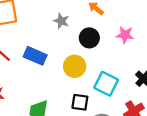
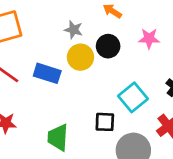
yellow circle: (75, 66) -> (80, 57), moved
cyan square: (106, 84) -> (133, 97), turned 30

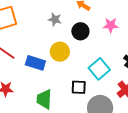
yellow circle: (80, 57) -> (60, 52), moved
blue rectangle: (47, 73) -> (35, 63), moved

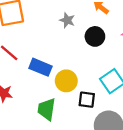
yellow circle: (60, 52) -> (66, 81), moved

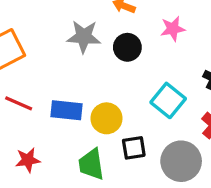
gray star: (67, 20) -> (84, 37), size x1.5
black square: (87, 100) -> (134, 148), moved

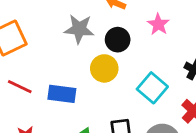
pink star: (173, 29) -> (158, 24), turned -30
yellow circle: (107, 118) -> (104, 68), moved

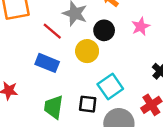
red line: (20, 87) -> (52, 31), moved
cyan square: (152, 88) -> (110, 86), moved

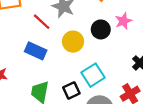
black circle: (104, 30) -> (101, 29), moved
black square: (88, 104) -> (71, 90), turned -35

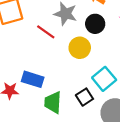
black circle: (101, 29) -> (95, 24), moved
blue rectangle: (36, 51) -> (33, 79), moved

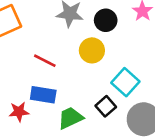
red line: (46, 32) -> (45, 61), moved
green trapezoid: (53, 102) -> (70, 118), turned 70

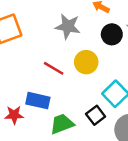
black circle: (106, 20) -> (112, 34), moved
red line: (45, 61) -> (54, 68), moved

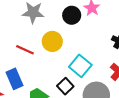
blue rectangle: (38, 101) -> (14, 79), turned 60

